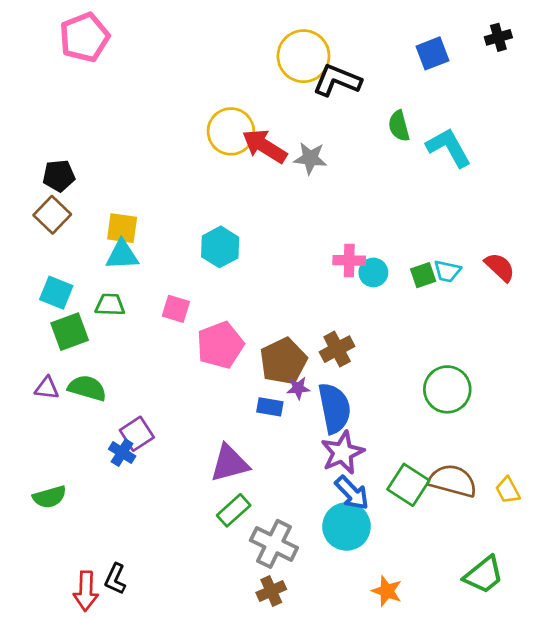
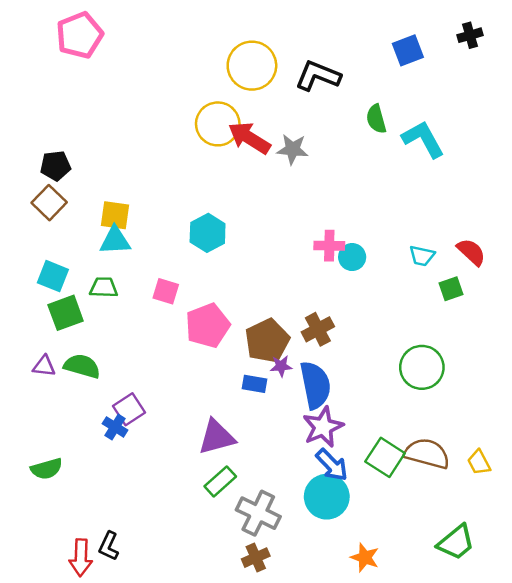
yellow circle: (303, 56) -> (252, 66), moved
green square: (423, 275) -> (451, 289), moved

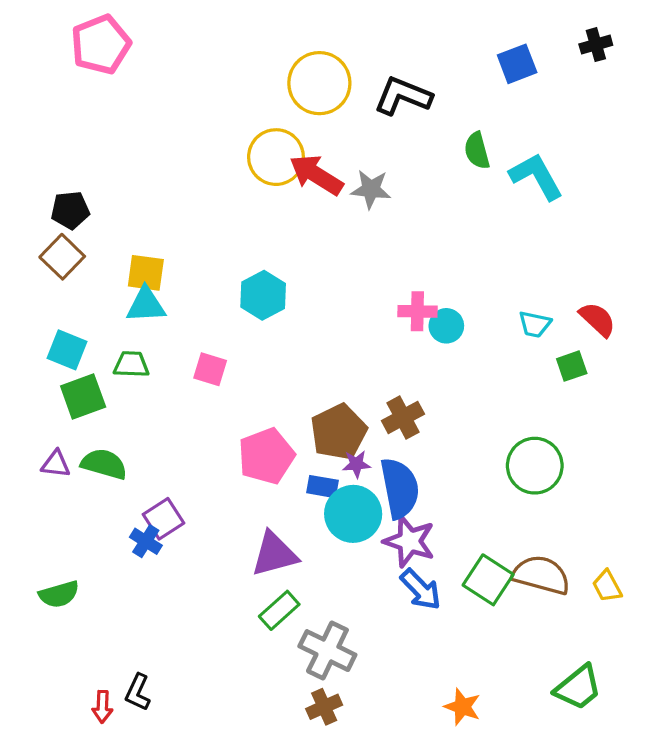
pink pentagon: (208, 326) -> (266, 456), moved
purple star: (323, 427) -> (409, 541), turned -30
cyan circle: (327, 497) -> (353, 514), moved
red arrow: (81, 558) -> (102, 707), size x0.7

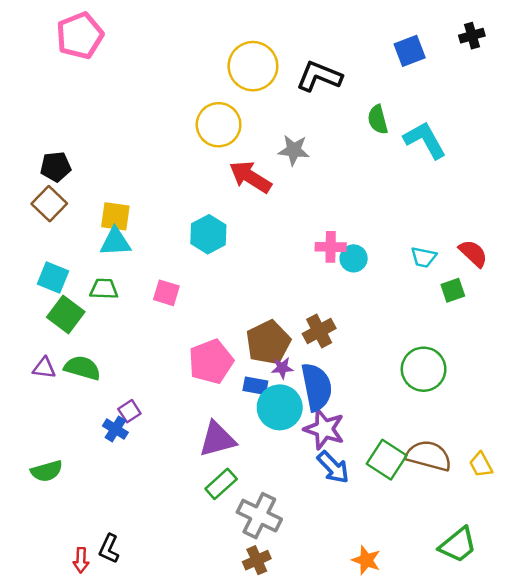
red arrow: (316, 175) -> (250, 177), moved
green square: (83, 397) -> (66, 314), turned -33
purple square: (163, 519) -> (129, 411), size x0.7

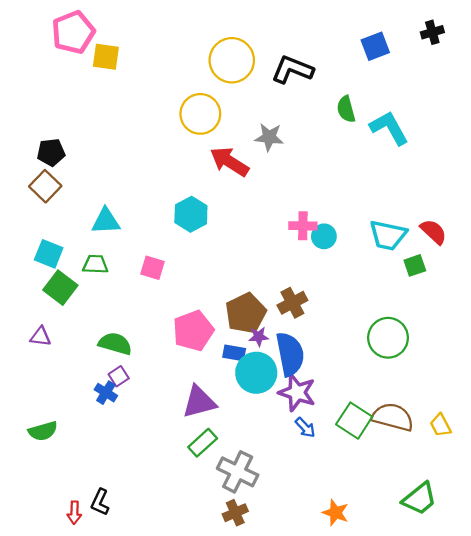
yellow square: (115, 216) -> (106, 57), moved
cyan trapezoid: (424, 257) -> (388, 235), size x1.6
green semicircle: (82, 368) -> (115, 344), moved
blue arrow: (333, 467) -> (305, 428), size x0.7

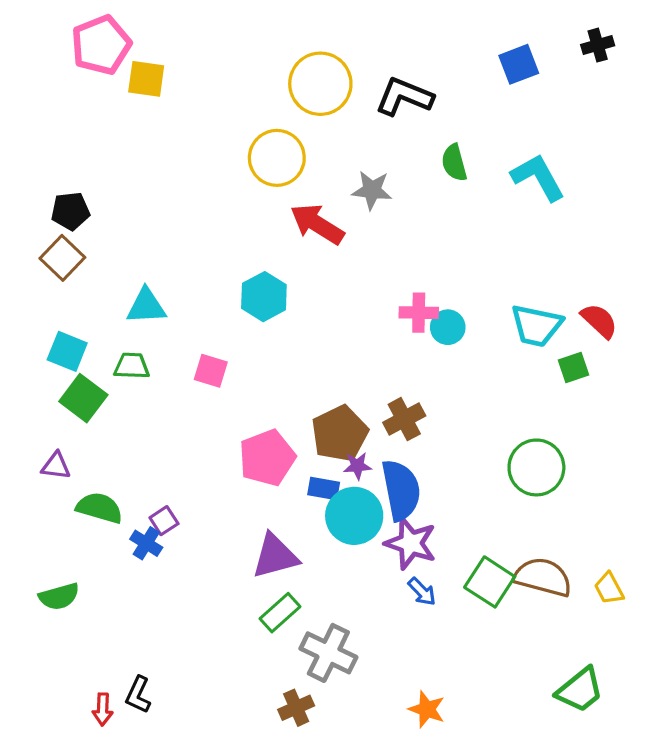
green semicircle: (346, 109) -> (454, 163), moved
green semicircle: (115, 344) -> (99, 508), moved
brown cross: (235, 513) -> (296, 708), moved
orange star: (336, 513) -> (427, 709), moved

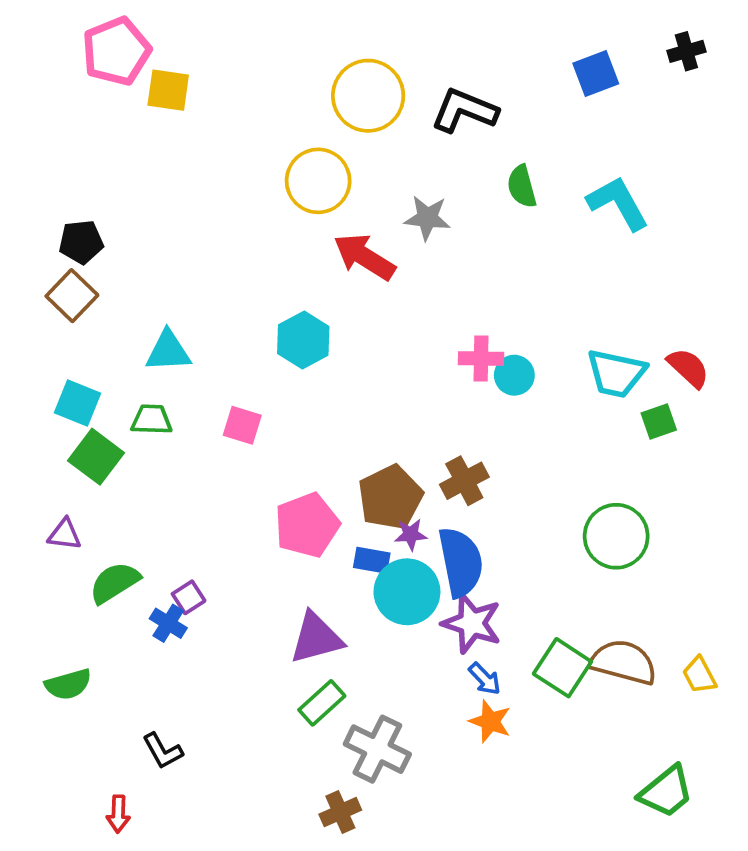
green semicircle: (99, 508) -> (115, 583), turned -48
black L-shape: (138, 695) -> (163, 751), moved, turned -54
orange star: (427, 709) -> (490, 721), moved

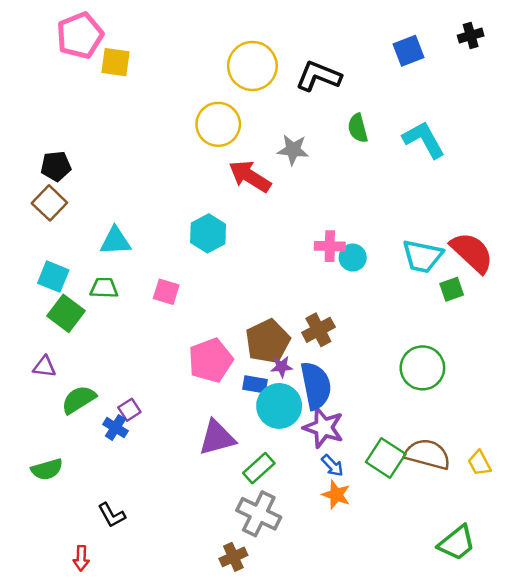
red semicircle: (688, 368) -> (472, 252), size x1.5
green rectangle: (322, 703) -> (259, 468), moved

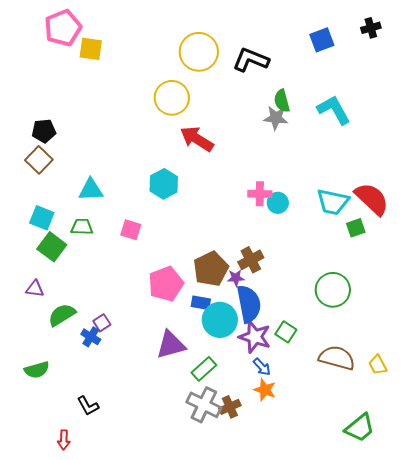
gray star: (293, 150) -> (276, 118), moved
purple star: (282, 367) -> (236, 278), moved
green square: (386, 458) -> (286, 332), moved, size x0.7
brown cross: (233, 557) -> (230, 407), moved

